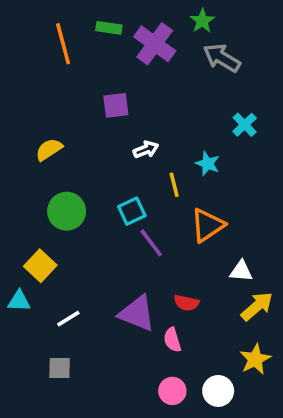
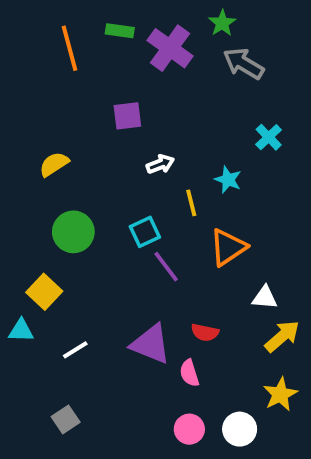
gray square: (60, 368) -> (66, 419), moved, turned -35

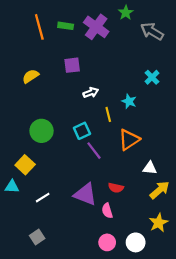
green rectangle: (120, 31) -> (66, 26), moved
gray arrow: (243, 64) -> (152, 31), moved
yellow semicircle: (54, 164) -> (31, 76), moved

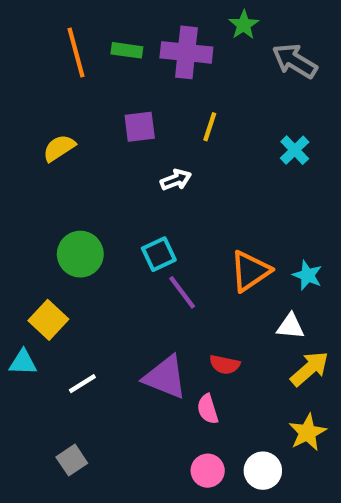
purple cross: (96, 27) -> (186, 52), turned -30
cyan star: (129, 101) -> (307, 275), moved
yellow line: (108, 114) -> (210, 127), moved, turned 32

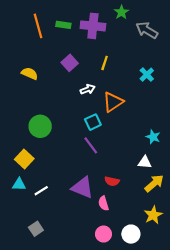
purple square: (140, 127) -> (70, 63), turned -35
yellow semicircle: (59, 148) -> (30, 73), turned 56
cyan square: (159, 254) -> (93, 122), moved
orange triangle: (250, 271) -> (113, 102), moved
cyan triangle: (23, 362) -> (19, 184), moved

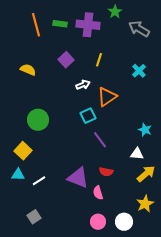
purple line: (91, 145) -> (100, 140), moved

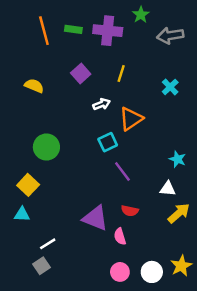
gray arrow: (139, 29) -> (170, 36), turned -40
white line: (39, 181) -> (48, 244), moved
yellow star: (145, 204) -> (181, 266), moved

